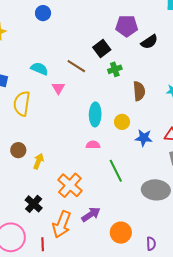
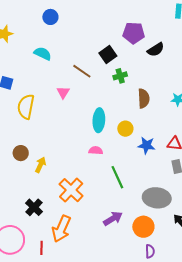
cyan semicircle: (39, 69) -> (43, 54), moved
purple arrow: (91, 214) -> (113, 219), moved
orange circle: (121, 233) -> (143, 227), moved

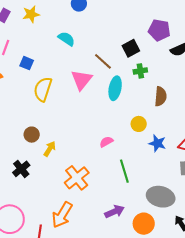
pink triangle: (63, 92) -> (82, 80), size x1.6
cyan ellipse: (99, 120) -> (115, 88), moved
pink semicircle: (96, 150) -> (106, 142), turned -40
black cross: (34, 207) -> (21, 169), moved

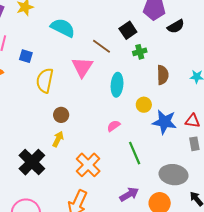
cyan semicircle: (66, 39) -> (63, 28), size x1.4
cyan ellipse: (115, 88) -> (117, 85), moved
brown circle: (32, 135) -> (61, 115), moved
blue star: (157, 143) -> (164, 122), size x1.4
black cross: (21, 169) -> (32, 162), size x1.5

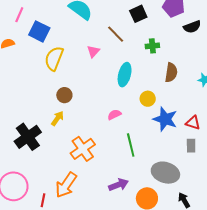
black square: (128, 30) -> (138, 14), moved
blue square: (26, 56) -> (39, 31), size x1.5
pink triangle: (82, 67) -> (93, 51), size x0.6

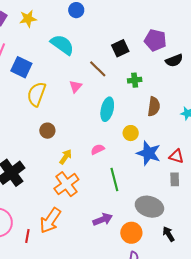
yellow arrow: (57, 118) -> (66, 157), moved

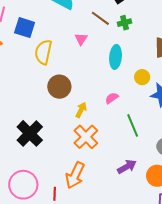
green cross: (135, 80) -> (125, 23), moved
brown circle: (47, 131) -> (59, 87), size x1.5

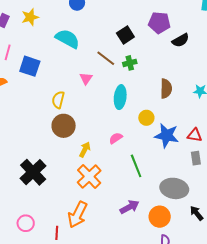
yellow semicircle: (43, 52) -> (58, 100), moved, size x0.7
pink circle: (23, 185) -> (26, 223), size x0.6

